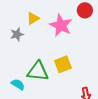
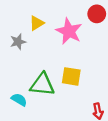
yellow square: (63, 64) -> (71, 76), turned 30

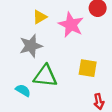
gray star: (18, 42) -> (31, 46), moved, size x1.5
yellow square: (71, 76) -> (88, 68), moved

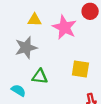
yellow triangle: (40, 17) -> (34, 20), turned 32
green triangle: (45, 76) -> (40, 76), size x0.7

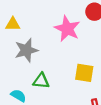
yellow triangle: (34, 20) -> (13, 24), moved

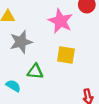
yellow square: (84, 73) -> (66, 55), moved

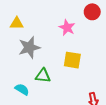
pink star: (60, 21) -> (67, 28), size x0.7

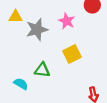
gray star: (29, 47) -> (37, 29), moved
yellow square: (72, 60) -> (72, 54), turned -36

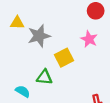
pink star: (67, 21) -> (89, 39), moved
yellow square: (72, 54) -> (64, 58), moved

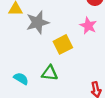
green triangle: (44, 77) -> (50, 73), moved

